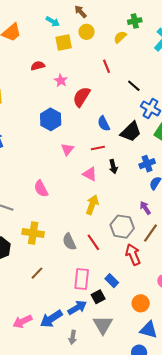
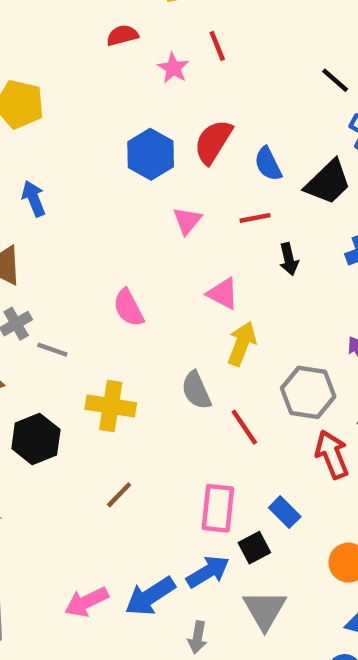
red line: (106, 66) -> (217, 46), moved
red semicircle: (82, 97) -> (213, 142), moved
pink triangle: (90, 174) -> (223, 294), moved
gray semicircle: (69, 242) -> (196, 390), moved

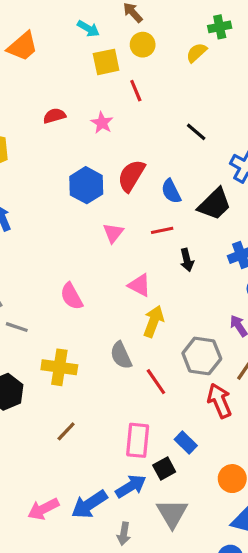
red semicircle: (122, 35) -> (54, 116), moved
red line: (217, 46) -> (136, 91), moved
black line: (335, 80) -> (196, 132), moved

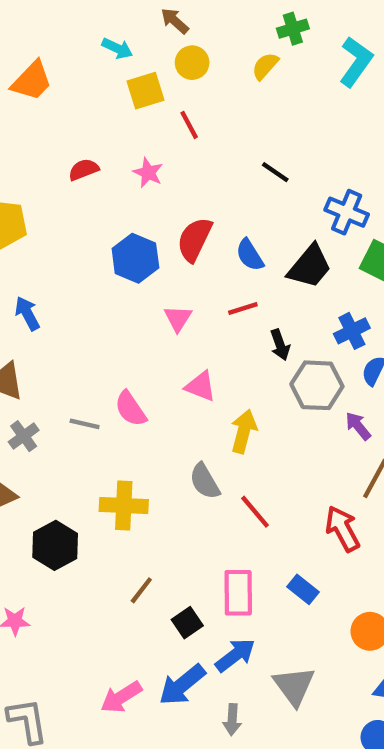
pink triangle: (139, 285) -> (201, 386), moved
gray line: (17, 327) -> (85, 424), moved
gray hexagon: (202, 356) -> (317, 385), moved
black square: (164, 469) -> (187, 623), moved

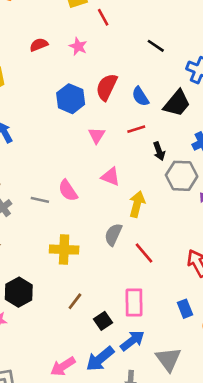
gray semicircle: (205, 481) -> (113, 235), turned 55
black hexagon: (55, 545) -> (19, 292), moved
blue rectangle: (303, 589) -> (185, 309), moved, turned 30

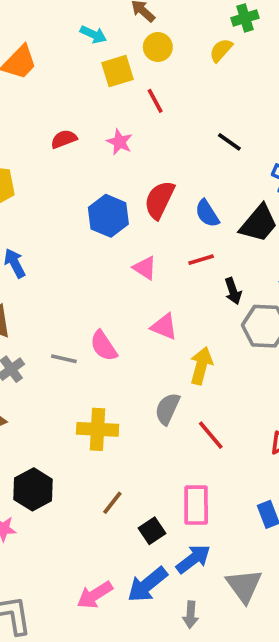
pink triangle: (97, 135) -> (145, 268), turned -30

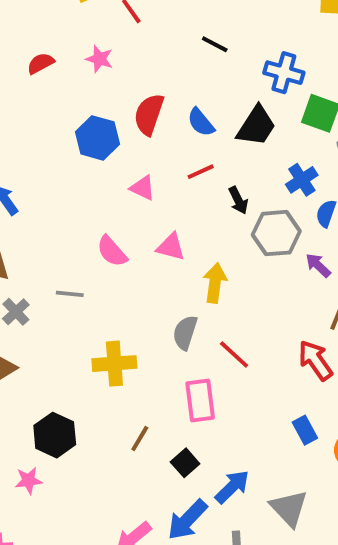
pink semicircle: (104, 346) -> (112, 251), moved
pink rectangle: (196, 505) -> (200, 400), moved

